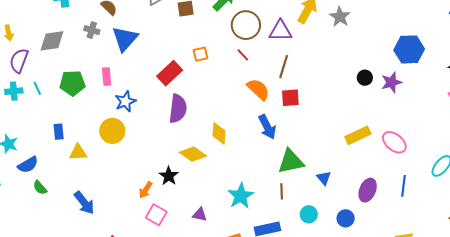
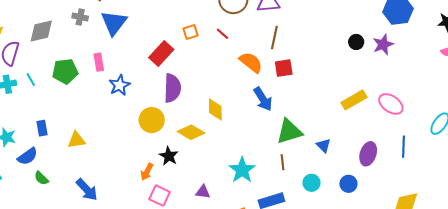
red line: (243, 55) -> (222, 34), moved
yellow circle: (112, 131) -> (152, 120), moved
blue rectangle: (59, 132) -> (42, 128), moved

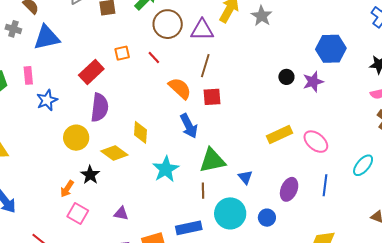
blue triangle: (114, 23) -> (47, 38), turned 36
cyan star: (242, 170) -> (166, 169), moved
cyan circle: (311, 183) -> (230, 213), size x1.8

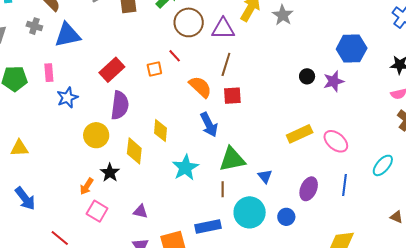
orange square: (122, 53) -> (154, 69), moved
yellow diamond: (114, 153) -> (134, 151), turned 60

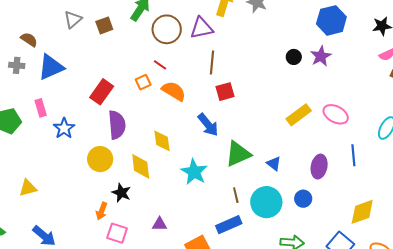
orange semicircle: (200, 87) -> (174, 91), moved
brown line: (223, 189) -> (236, 195), moved

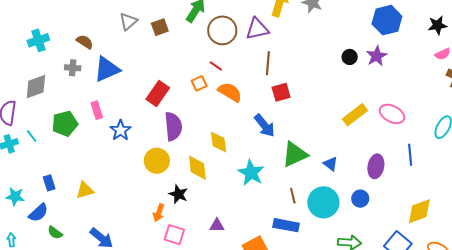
blue rectangle: (229, 225) -> (286, 225), turned 35

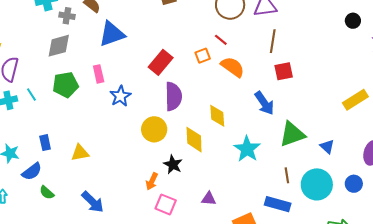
black circle: (350, 57) -> (353, 21), moved
gray cross: (73, 68) -> (67, 16), moved
gray diamond: (36, 87) -> (59, 46), moved

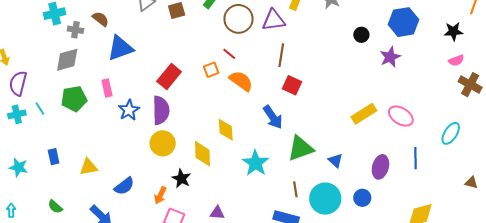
red square: (284, 71) -> (292, 85), turned 36
purple semicircle: (173, 96) -> (161, 110), moved
blue semicircle: (32, 171) -> (124, 186), moved

